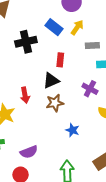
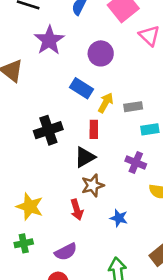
yellow arrow: (77, 27) -> (106, 103), moved
black cross: (26, 42) -> (48, 130), moved
red arrow: (25, 95) -> (77, 210), moved

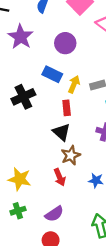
black cross: (48, 130) -> (23, 97), moved
black triangle: (85, 157) -> (61, 132), turned -42

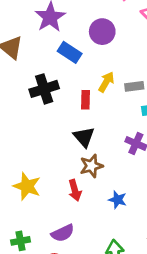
blue rectangle: (52, 74) -> (70, 52), moved
red rectangle: (67, 108) -> (86, 100), moved
green cross: (18, 211) -> (20, 241), moved

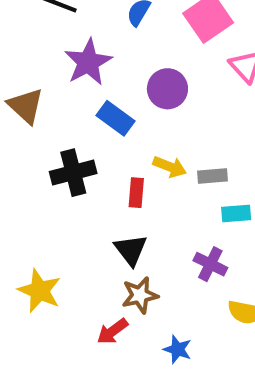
yellow arrow: (106, 82) -> (170, 167), turned 78
yellow star: (27, 186) -> (40, 291), moved
red arrow: (75, 190) -> (112, 331), turned 66

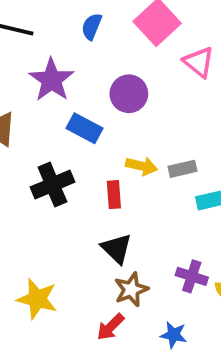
purple cross: (210, 264) -> (192, 276), moved

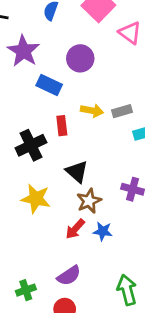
black cross: (52, 185) -> (31, 145), moved
red rectangle: (114, 195) -> (62, 126), moved
yellow star: (37, 299) -> (36, 199), moved
blue star: (174, 335) -> (103, 231), moved

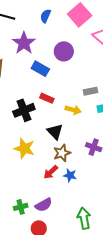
yellow arrow: (92, 111) -> (73, 110), moved
red rectangle: (62, 126) -> (47, 98), turned -64
green cross: (26, 290) -> (21, 207), moved

